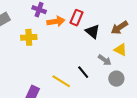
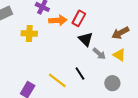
black triangle: (93, 31) -> (86, 39), moved
gray arrow: (105, 60) -> (99, 54), moved

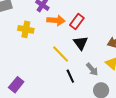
gray arrow: (99, 54) -> (92, 69), moved
yellow line: (57, 80) -> (61, 54), moved

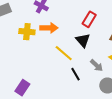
orange arrow: (56, 20) -> (49, 28), moved
red rectangle: (77, 22) -> (89, 19), moved

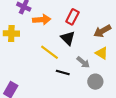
orange arrow: (49, 28) -> (42, 20), moved
black line: (76, 74) -> (63, 72), turned -40

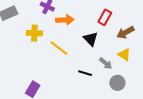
red rectangle: (72, 17) -> (105, 17), moved
yellow line: (50, 52) -> (59, 48), moved

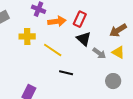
red rectangle: (105, 17) -> (80, 19), moved
gray arrow: (106, 63) -> (99, 53), moved
black line: (85, 73) -> (66, 73), moved

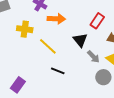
red rectangle: (80, 19) -> (97, 21), moved
gray circle: (113, 81) -> (103, 77), moved

